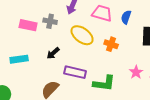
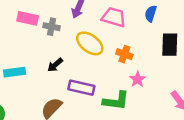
blue semicircle: (126, 17) -> (151, 14), moved
pink rectangle: (28, 25) -> (28, 18), moved
pink star: (136, 72) -> (138, 79), moved

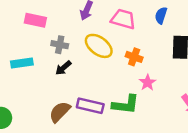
gray cross: (52, 27) -> (60, 45), moved
cyan rectangle: (14, 72) -> (22, 63), moved
purple rectangle: (81, 88) -> (90, 106), moved

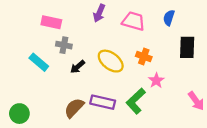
gray cross: (60, 45) -> (64, 45), moved
yellow ellipse: (99, 46) -> (111, 61), moved
cyan rectangle: (22, 63) -> (39, 62), turned 48
green L-shape: (126, 104) -> (136, 101), turned 130

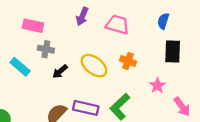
blue semicircle: (169, 18) -> (163, 21), moved
pink star: (156, 80) -> (157, 86), moved

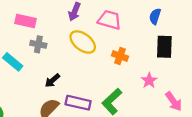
yellow ellipse: (94, 66) -> (83, 42), moved
black arrow: (60, 72) -> (52, 80), moved

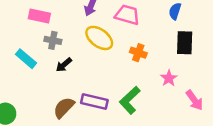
black arrow: (52, 80) -> (64, 65), moved

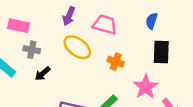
pink star: (169, 78) -> (146, 87), size x1.5

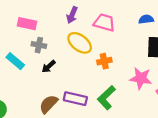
blue semicircle: (152, 21) -> (146, 19), turned 64
orange cross: (116, 62) -> (104, 61), moved, turned -32
pink star: (146, 87) -> (141, 78), turned -30

